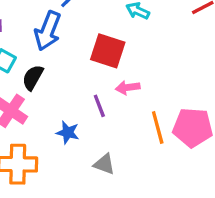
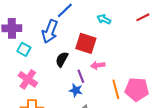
black semicircle: (33, 78) -> (62, 59), moved
blue star: (68, 132) -> (76, 90), moved

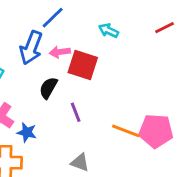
pink arrow: (98, 65) -> (60, 52), moved
orange line: (116, 89) -> (126, 131), turned -54
blue star: (76, 90) -> (27, 132), moved

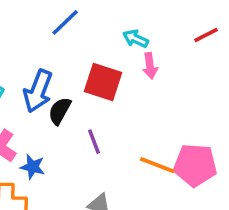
blue arrow: (31, 48) -> (38, 91), moved
pink arrow: (60, 52) -> (150, 66), moved, turned -90

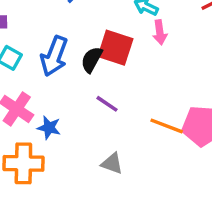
black semicircle: (60, 111) -> (92, 60), moved
purple line: (94, 142) -> (107, 104), turned -35

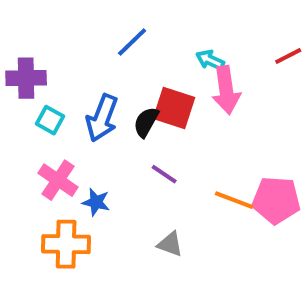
pink arrow: (160, 32) -> (226, 90), size x1.6

